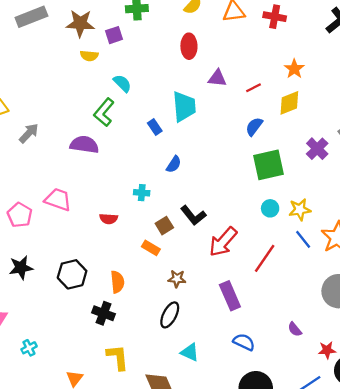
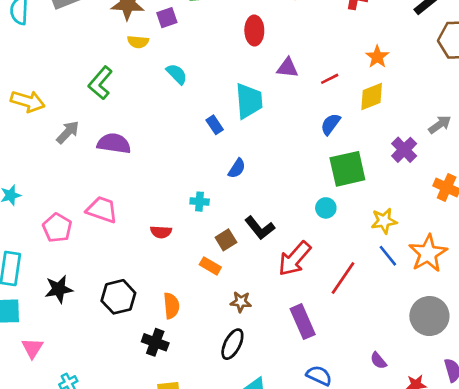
green L-shape: (104, 112) -> (100, 83), moved
purple semicircle: (84, 145) -> (114, 143), moved
cyan circle: (270, 208) -> (326, 208), moved

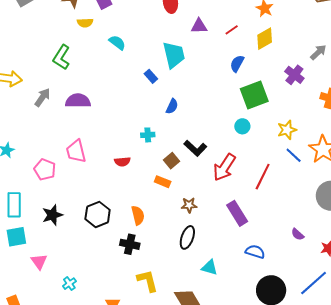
pink trapezoid: (102, 210) -> (76, 151), turned -115

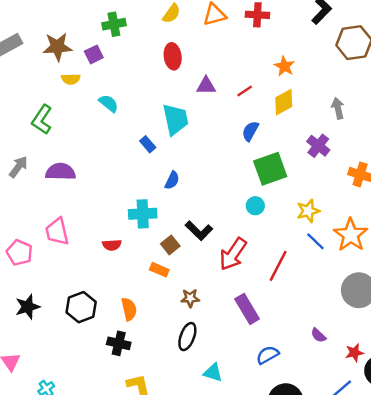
gray arrow: (318, 52) -> (338, 108), moved, turned -60
cyan cross: (148, 135) -> (143, 214), size x1.6
blue semicircle: (255, 252) -> (268, 355), turned -48

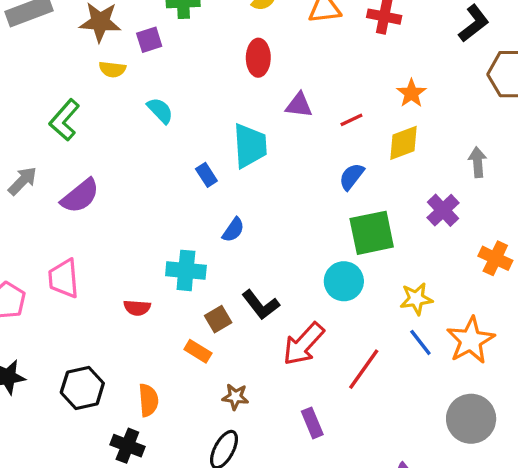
purple semicircle: (61, 172) -> (80, 196), turned 132
cyan circle: (255, 206) -> (344, 281), size x1.5
purple rectangle: (247, 309) -> (312, 423), size x0.7

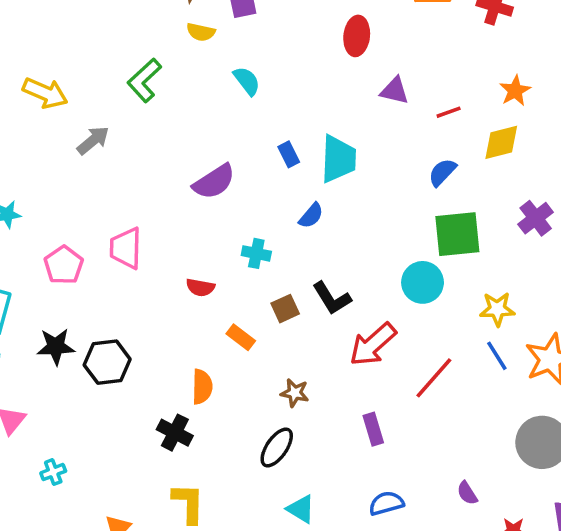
cyan trapezoid: (250, 146) -> (338, 159), moved
purple semicircle: (80, 196) -> (214, 182), moved
cyan cross: (186, 270) -> (256, 253), size x0.7
orange rectangle: (198, 351) -> (241, 337), moved
black hexagon: (82, 388) -> (107, 362), moved

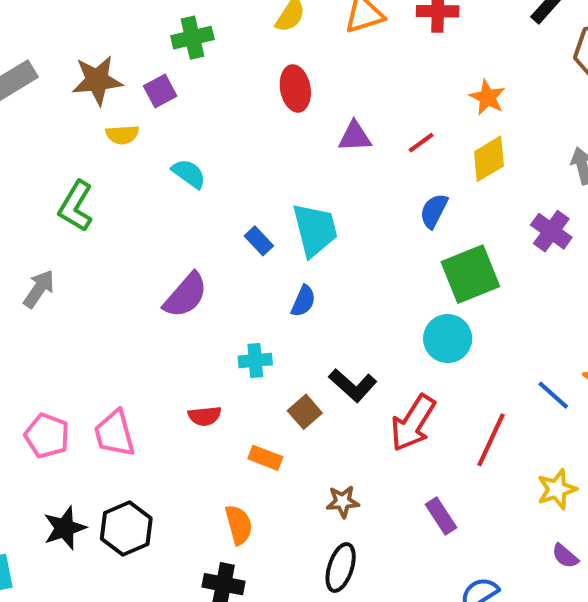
pink trapezoid: (126, 248) -> (114, 433), moved
yellow star: (497, 309) -> (557, 489), moved

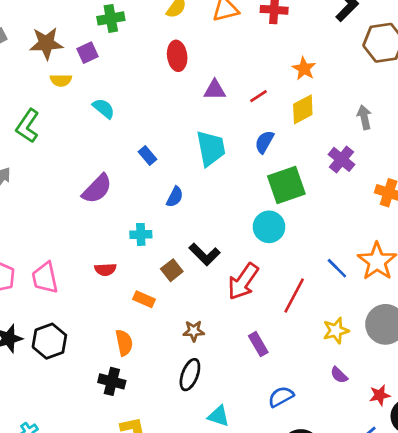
cyan trapezoid: (315, 230) -> (211, 148), moved

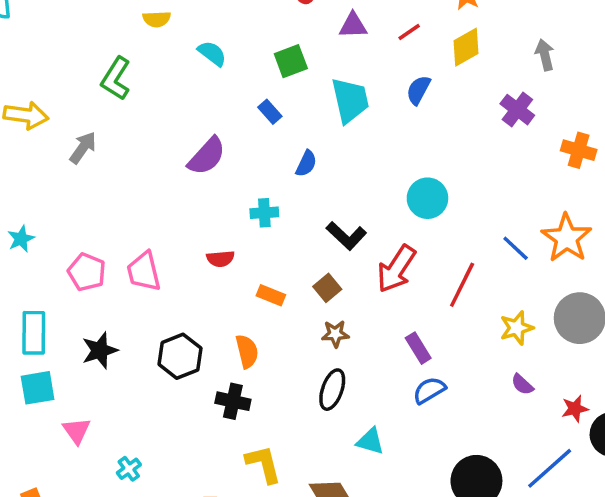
green square: (286, 185) -> (291, 61), moved, size x0.7
brown square: (172, 270) -> (327, 288), moved
black hexagon: (49, 341) -> (180, 356), moved
blue semicircle: (281, 397) -> (429, 390), moved

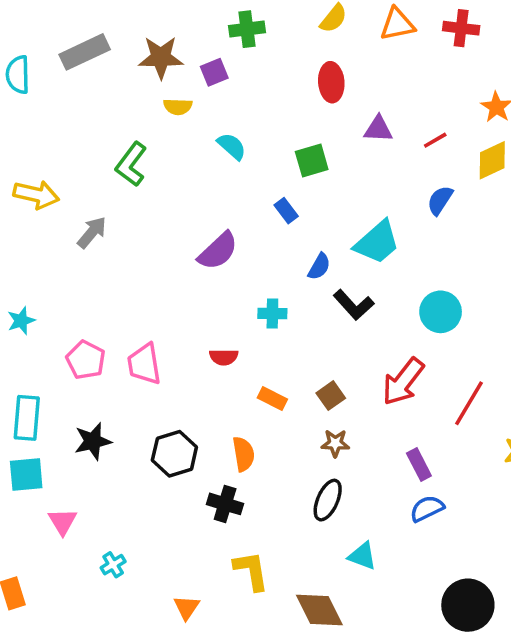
cyan trapezoid: (350, 100) -> (377, 242), moved, turned 57
black L-shape: (346, 236) -> (354, 305), moved

